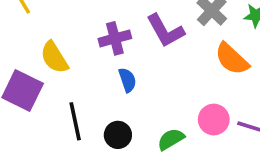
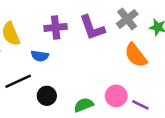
blue semicircle: (127, 80) -> (40, 56), moved, turned 108
black line: (75, 121) -> (18, 81), turned 68

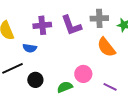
gray cross: (127, 19) -> (99, 18), turned 36
pink circle: (116, 96) -> (83, 74), moved

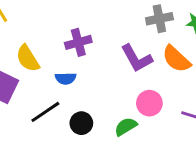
purple L-shape: (71, 25) -> (137, 58), moved

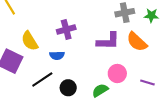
purple L-shape: (137, 58) -> (108, 41), turned -60

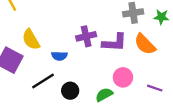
purple cross: (66, 30) -> (86, 36), moved

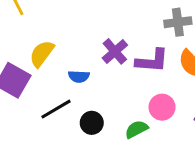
purple cross: (86, 36) -> (115, 51), turned -30
yellow semicircle: (31, 39) -> (42, 54), turned 65

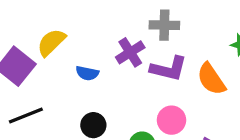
gray cross: (178, 22) -> (164, 25), moved
black line: (56, 109) -> (26, 115), moved

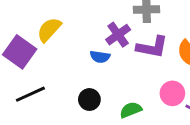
blue semicircle: (87, 73) -> (100, 57), moved
pink circle: (171, 120) -> (172, 93), moved

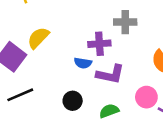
purple cross: (118, 35) -> (99, 44), turned 30
purple L-shape: (152, 47) -> (110, 74), moved

